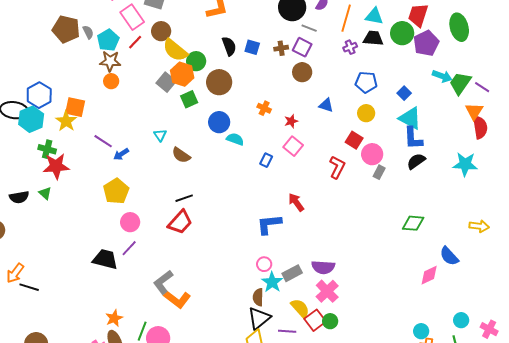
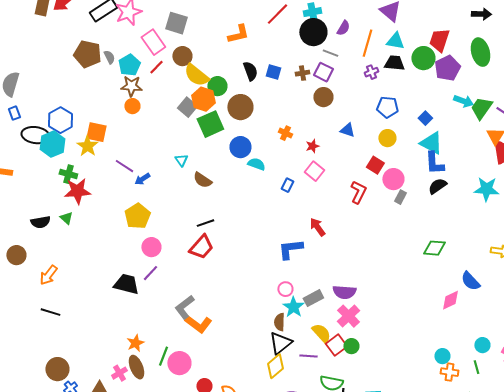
green square: (189, 99) -> (210, 124), size x1.5
orange arrow: (15, 273) -> (48, 275), moved

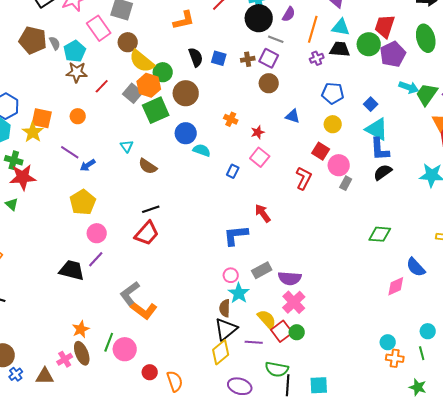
red line: (156, 67) -> (102, 86), moved
orange circle: (132, 106) -> (78, 116), moved
gray rectangle: (313, 298) -> (262, 270), moved

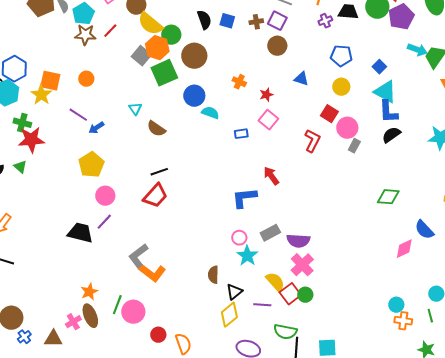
red line: (102, 86) -> (110, 31), moved
blue rectangle: (233, 171) -> (241, 134), turned 56
brown semicircle: (225, 308) -> (213, 275), moved
black triangle: (226, 329) -> (234, 292), size x0.7

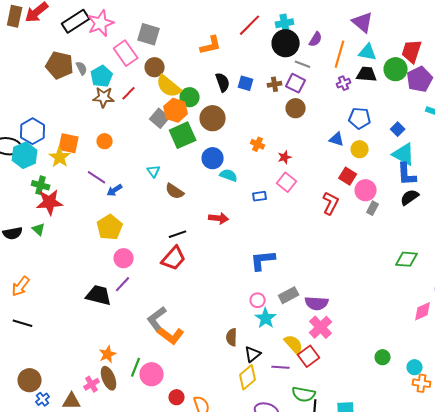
blue triangle: (301, 79) -> (337, 139), moved
red arrow: (271, 176) -> (219, 218), moved, turned 132
green circle: (305, 295) -> (383, 357), moved

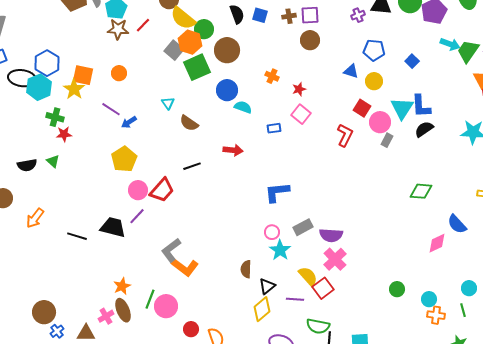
purple square: (296, 83) -> (310, 15), turned -30
cyan triangle: (404, 154) -> (402, 108), moved, turned 35
red star: (50, 202) -> (64, 134), size x0.6
red trapezoid: (174, 258) -> (162, 190), moved
black line: (23, 323) -> (77, 236), moved

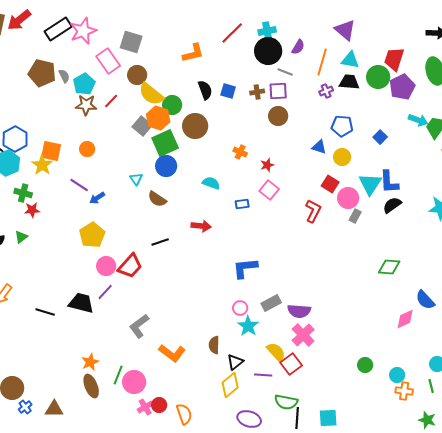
blue circle: (227, 90) -> (166, 166), moved
green triangle: (53, 161) -> (21, 237), turned 40
orange L-shape: (185, 267) -> (172, 353), moved
pink cross: (106, 316) -> (145, 407), moved

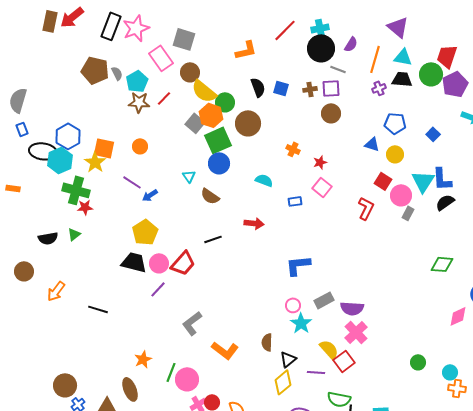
black rectangle: (58, 29) -> (111, 26), turned -36
green cross: (23, 193) -> (76, 190), size x1.5
black trapezoid: (81, 303) -> (134, 262), moved
brown ellipse: (91, 386) -> (130, 389), moved

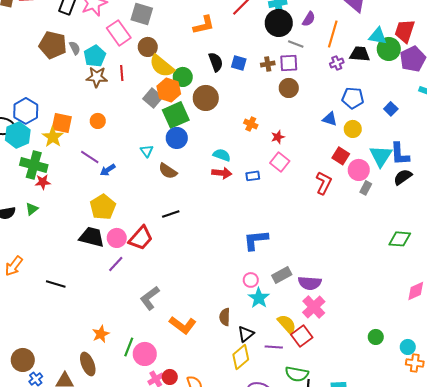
cyan triangle: (403, 57) -> (378, 36), moved
red line: (164, 98) -> (122, 73), turned -49
red arrow: (254, 223) -> (222, 173), moved

